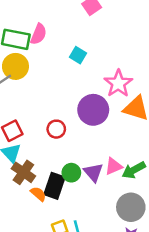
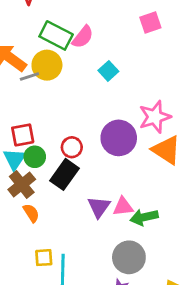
cyan square: (78, 55) -> (108, 71), moved
green circle: (71, 173) -> (35, 157), moved
black rectangle: (55, 186) -> (64, 174), moved

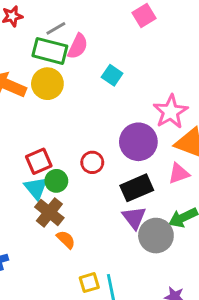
gray line: (29, 76) -> (56, 28), moved
black rectangle: (64, 174) -> (137, 188), moved, turned 44
pink triangle: (123, 207) -> (179, 173), moved
gray circle: (129, 257) -> (156, 236), moved

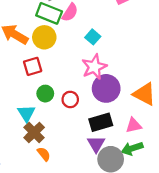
pink star: (171, 112) -> (94, 67), moved
red square: (39, 161) -> (33, 66), moved
pink triangle: (179, 173) -> (134, 125), moved
green circle: (56, 181) -> (45, 94), moved

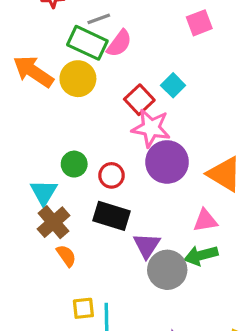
cyan square: (93, 37) -> (173, 85), moved
red square: (33, 66) -> (139, 100), moved, turned -30
pink star: (94, 67) -> (151, 128), turned 30
black rectangle: (101, 122) -> (112, 216), moved, turned 30

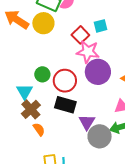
cyan square: (173, 85) -> (100, 26), turned 32
red circle: (111, 175) -> (65, 81), size x1.5

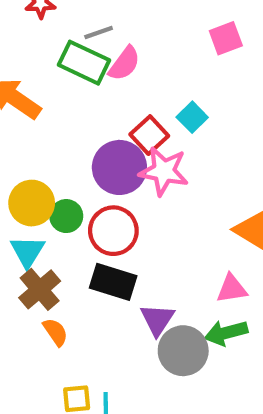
yellow circle: (43, 23) -> (32, 203), moved
cyan square: (100, 26) -> (192, 117), turned -32
purple circle: (98, 72) -> (119, 167), moved

